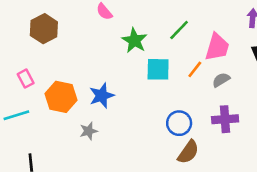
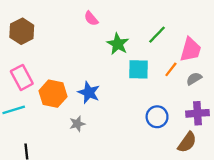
brown hexagon: (44, 29) -> (22, 31), moved
pink rectangle: (26, 79) -> (22, 77), size x1.5
blue star: (102, 96) -> (89, 92), turned -30
brown semicircle: (188, 152) -> (187, 142), moved

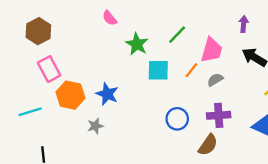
pink rectangle: (22, 77) -> (49, 69), moved

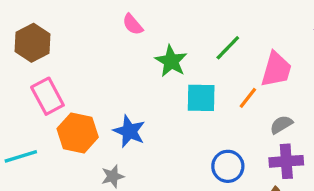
gray semicircle: (215, 80) -> (281, 125), moved

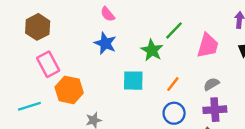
green star: (171, 61) -> (152, 50), moved
cyan square: (201, 98) -> (133, 81), moved
orange line: (248, 98) -> (173, 84), moved
blue star: (129, 131) -> (105, 43), moved

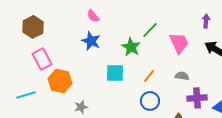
pink trapezoid: (208, 46) -> (179, 43), turned -40
gray semicircle: (211, 84) -> (182, 76), turned 40
purple cross: (215, 110) -> (197, 98), moved

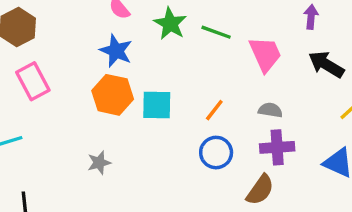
green line: (150, 30) -> (216, 32), turned 66
green star: (131, 47) -> (170, 24), moved
orange hexagon: (60, 81) -> (113, 95), moved
purple cross: (197, 98) -> (277, 147), moved

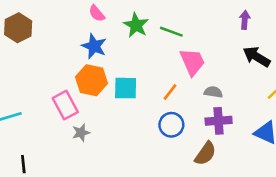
pink trapezoid: (265, 54) -> (192, 62), moved
pink rectangle: (33, 81) -> (65, 105), moved

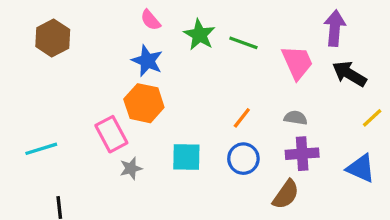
purple arrow: (245, 20) -> (335, 28), size x1.5
pink trapezoid: (192, 62) -> (297, 62), moved
cyan square: (126, 88) -> (186, 157), moved

